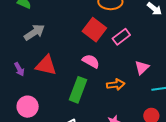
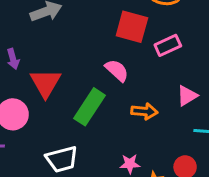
red square: (94, 30) -> (132, 27), turned -35
red triangle: (46, 65) -> (45, 83), moved, turned 35

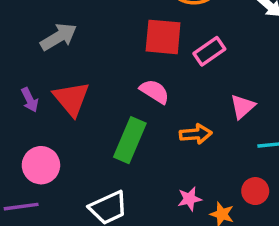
red triangle: (45, 83) -> (71, 99), moved

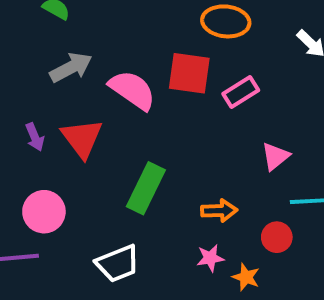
pink semicircle: (155, 91) -> (132, 90), moved, size x1.4
orange arrow: (196, 134) -> (219, 211), moved
red circle: (255, 191) -> (277, 237), moved

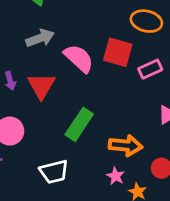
orange arrow: (219, 211) -> (126, 146), size x1.4
pink star: (210, 258) -> (116, 176), turned 30

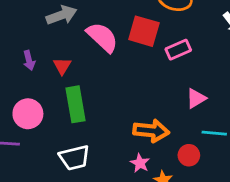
red triangle: (41, 86) -> (62, 66), size x0.6
green rectangle: (79, 124) -> (76, 104), moved, turned -44

